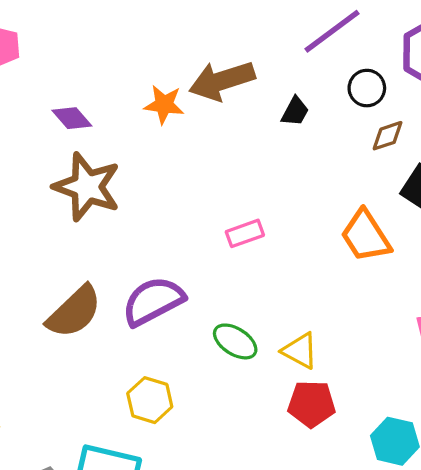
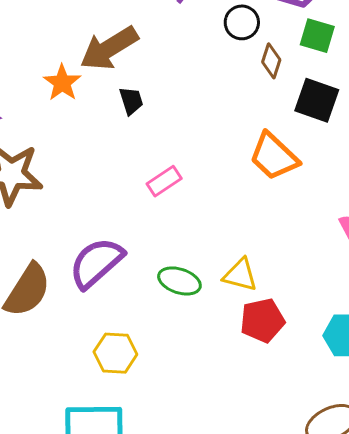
orange star: (164, 105) -> (62, 83), turned -30
black trapezoid: (295, 111) -> (131, 101), moved, turned -32
brown diamond: (388, 136) -> (271, 61), turned -40

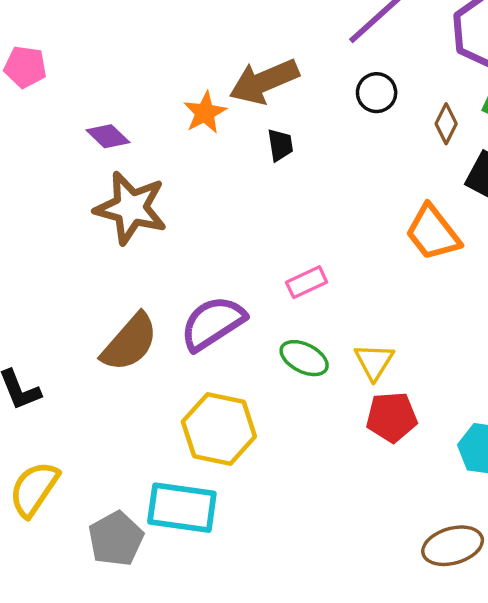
black circle: (242, 22) -> (377, 93), moved
pink rectangle: (164, 181) -> (307, 282), moved
yellow triangle: (240, 275) -> (374, 362), turned 39
yellow hexagon: (115, 353) -> (219, 429), size x1.5

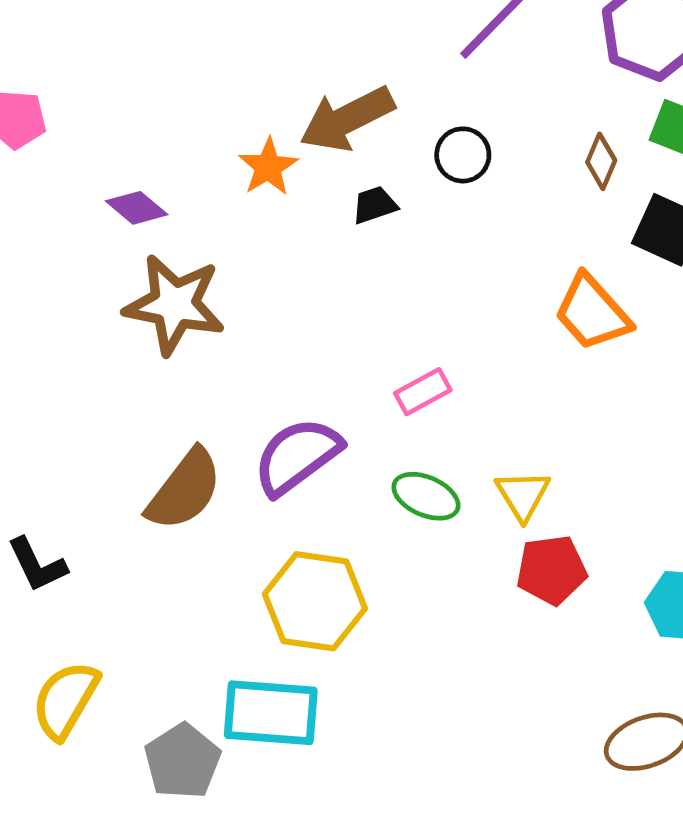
black circle: (377, 93) -> (463, 155), moved
black trapezoid: (280, 145) -> (375, 205), turned -96

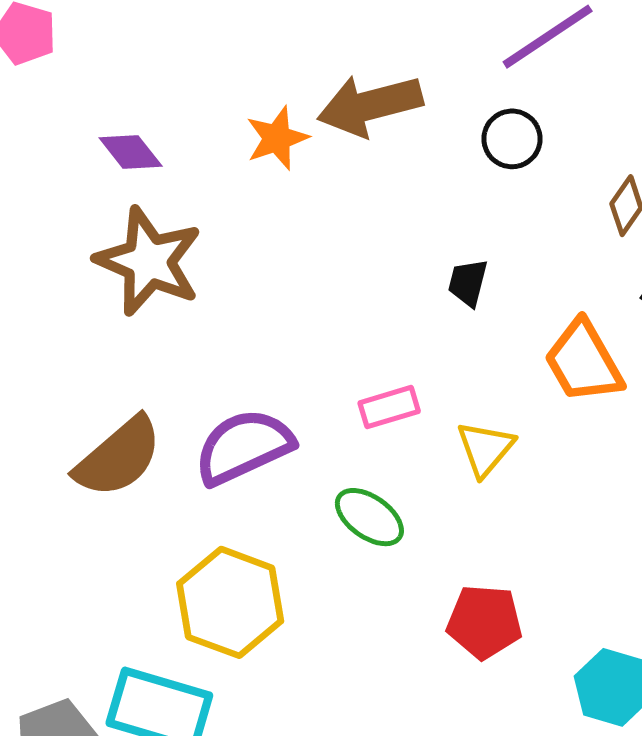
black circle: (463, 155) -> (512, 139), moved
black trapezoid: (375, 205) -> (468, 283), moved, turned -69
yellow triangle: (523, 495) -> (485, 449), moved

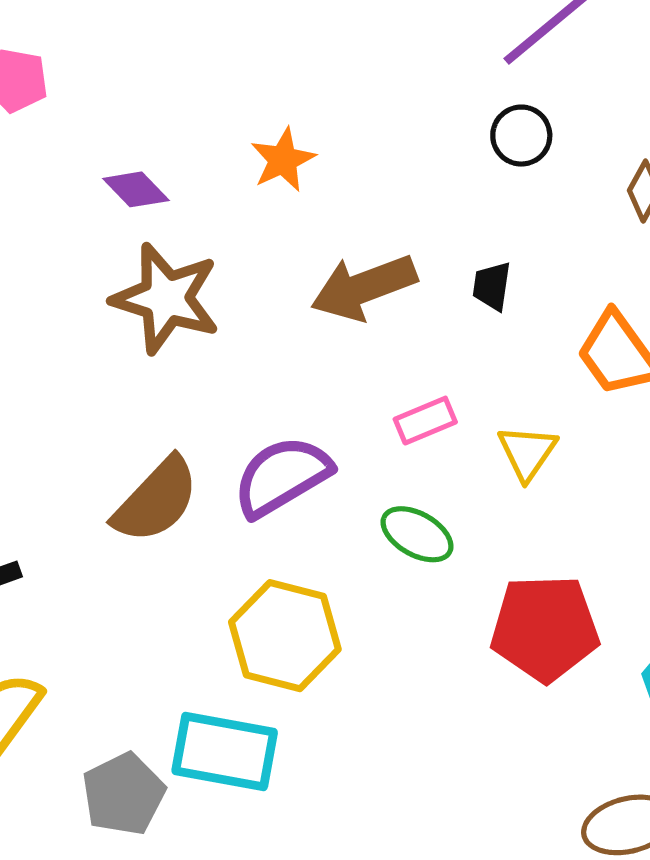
brown arrow: (370, 105) -> (364, 287), moved
red pentagon: (484, 622) -> (545, 628), size x1.4

